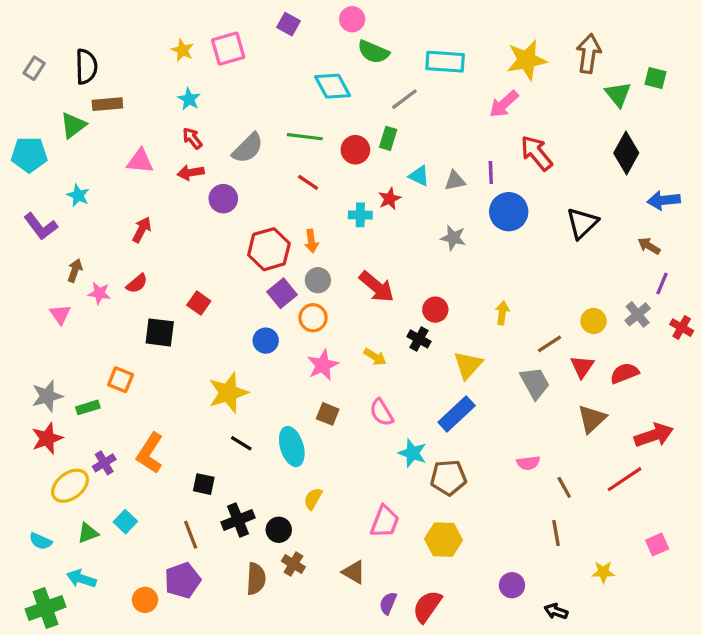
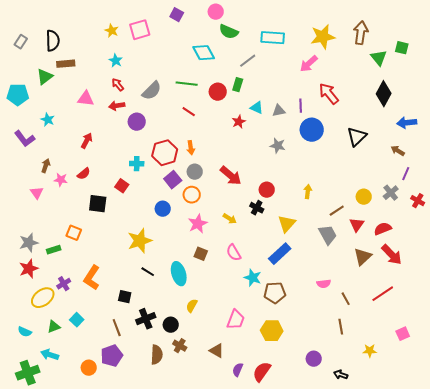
cyan cross: (360, 215) -> (137, 164), moved
red arrow: (654, 435) -> (392, 255), moved, turned 65

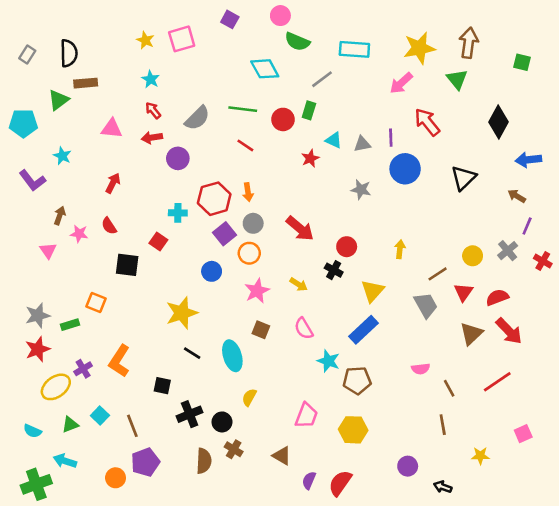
green triangle: (379, 58) -> (457, 79), moved
red semicircle: (84, 174) -> (109, 226), turned 96
brown line: (117, 328) -> (132, 426), moved

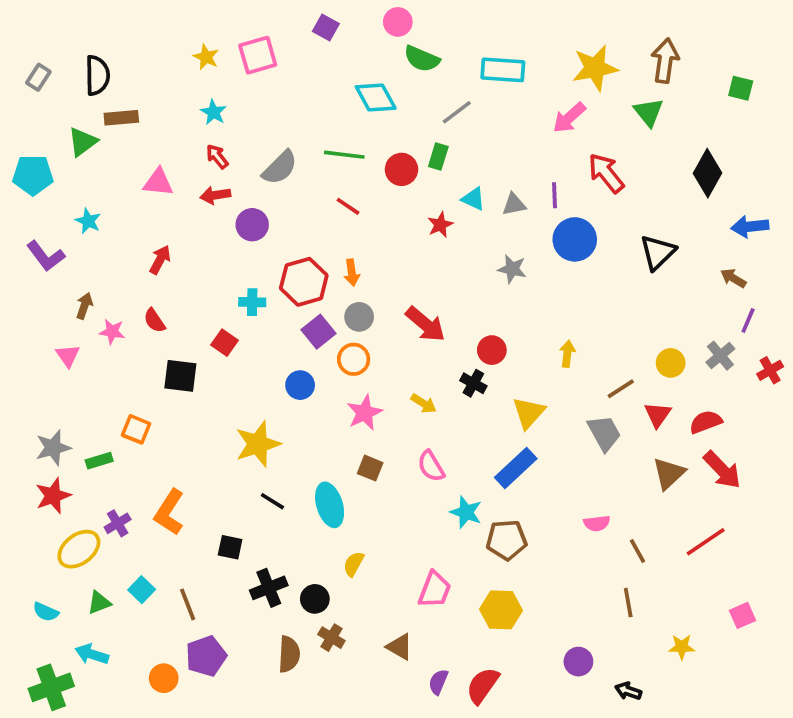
red cross: (543, 261) -> (770, 370), turned 30

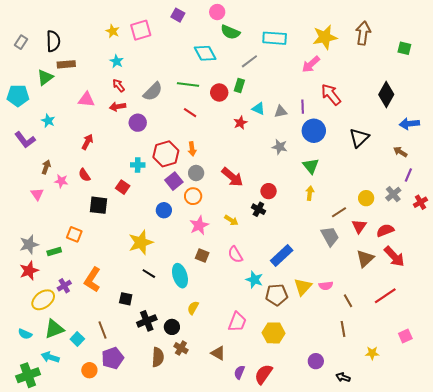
green triangle: (648, 112) -> (311, 166), moved
yellow triangle: (529, 413) -> (303, 287), moved
cyan square: (142, 590) -> (77, 339), moved
green triangle: (99, 603) -> (54, 329), size x1.5

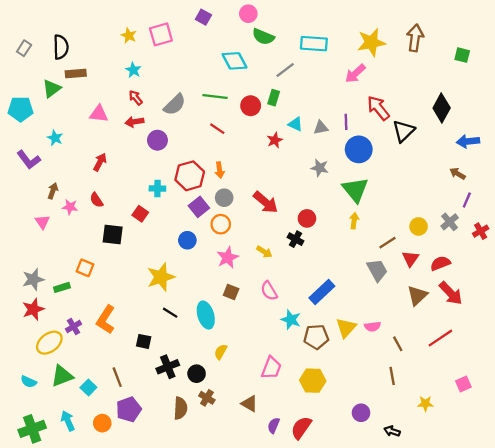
black triangle: (359, 138) -> (404, 131), moved
green triangle: (311, 166) -> (355, 190), size x1.4
cyan arrow: (50, 357) -> (68, 421), moved, turned 48

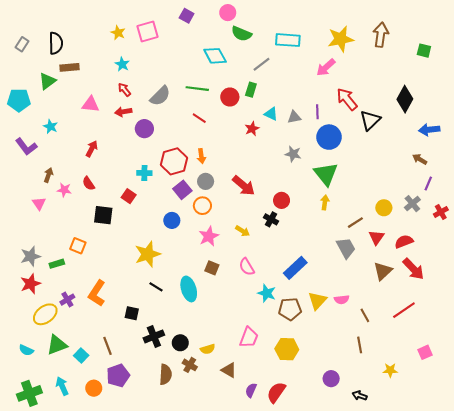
yellow semicircle: (221, 352) -> (208, 349), moved, turned -136

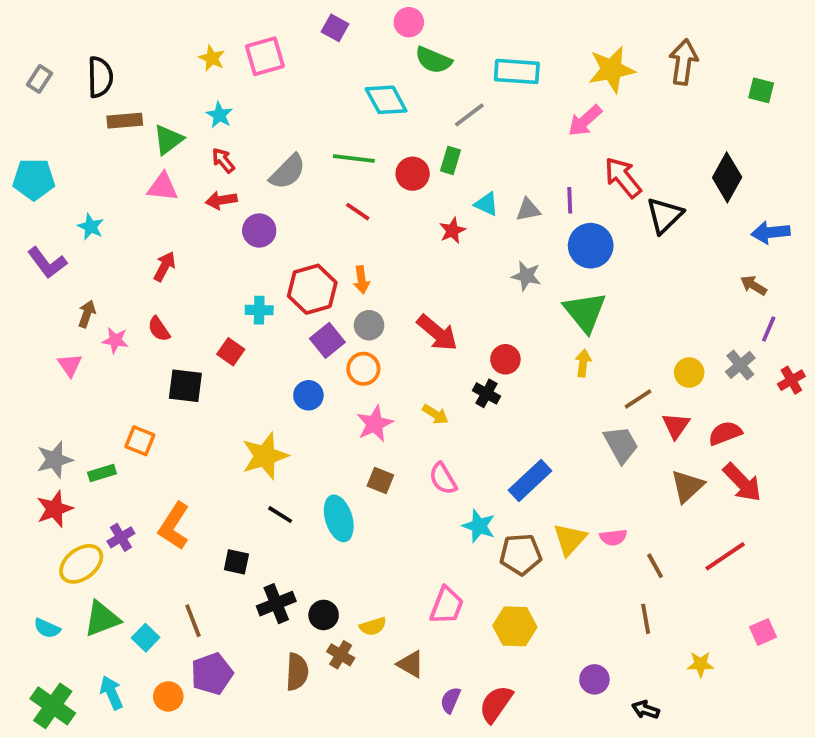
green triangle: (47, 81) -> (168, 140), moved
green cross: (29, 393) -> (53, 706), turned -35

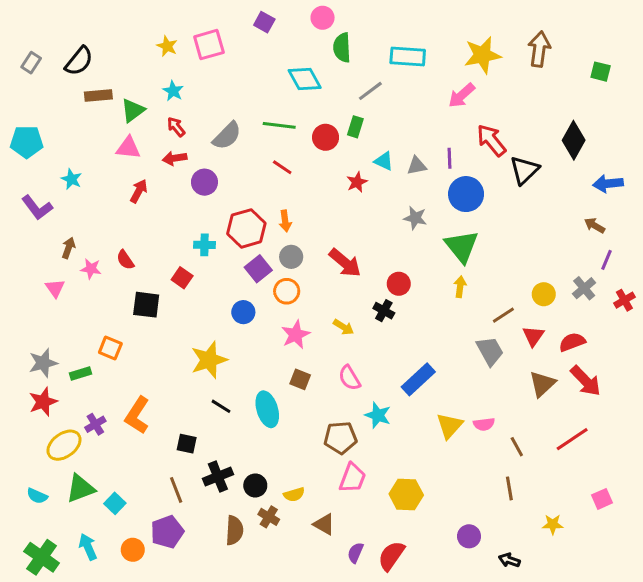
green semicircle: (433, 60) -> (342, 48), turned 64
black semicircle: (100, 77) -> (79, 61), turned 40
red arrow: (164, 266) -> (139, 191), moved
brown pentagon: (521, 554) -> (340, 438), moved
brown line: (193, 621) -> (176, 490), moved

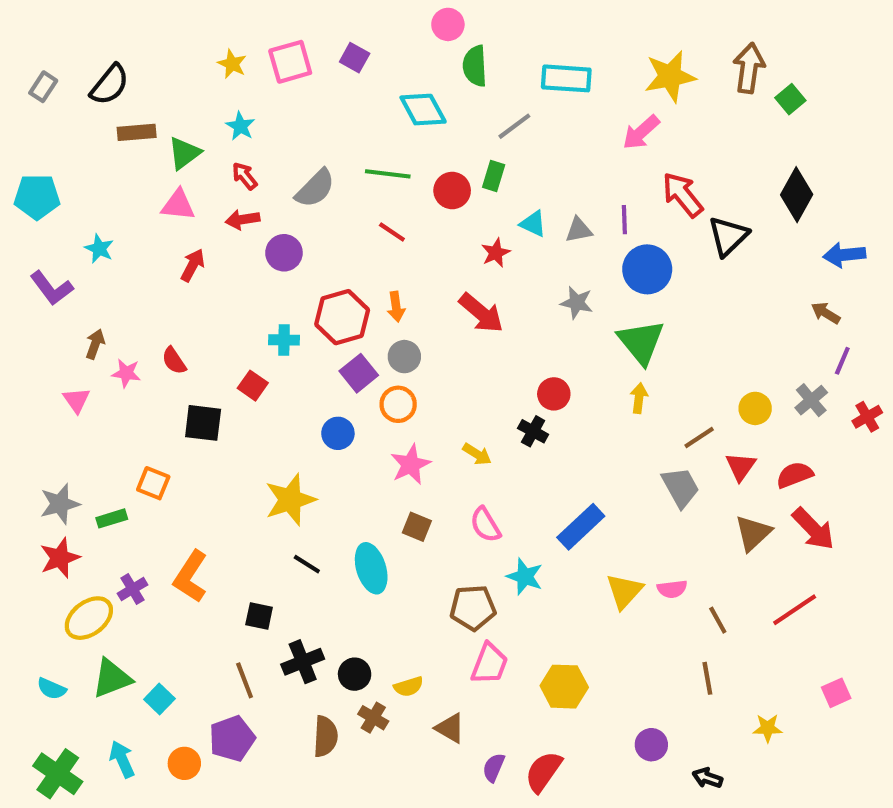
purple square: (264, 22) -> (355, 58), moved
green square: (601, 72) -> (790, 99), moved, turned 36
red arrow: (345, 263) -> (481, 313), moved

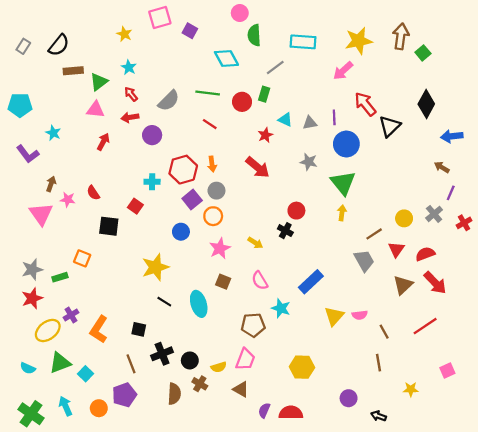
pink square: (290, 62) -> (160, 17), moved
pink triangle: (76, 400) -> (41, 214), size x1.6
orange L-shape: (191, 577) -> (99, 329), moved
pink trapezoid: (489, 664) -> (245, 359), moved
red semicircle: (543, 772) -> (291, 413), turned 55

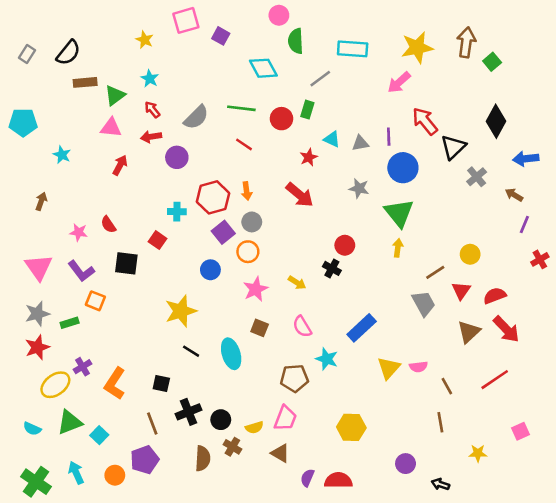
purple L-shape: (28, 154) -> (81, 271), moved
brown arrow: (51, 184) -> (41, 201), moved
pink triangle: (41, 214) -> (39, 267), moved
gray cross: (434, 214) -> (477, 177), moved

